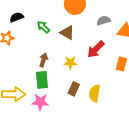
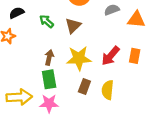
brown triangle: (67, 33) -> (73, 26), turned 49
red arrow: (96, 49) -> (111, 56), moved
yellow star: (70, 63) -> (79, 58), size x1.6

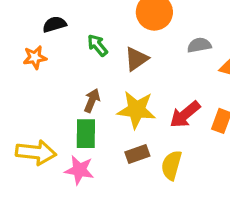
brown rectangle: (84, 87) -> (137, 154), turned 40

